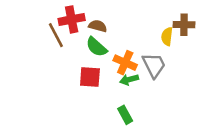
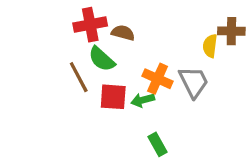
brown line: (56, 35) -> (79, 77), moved
green semicircle: (96, 47) -> (102, 59), moved
green arrow: (129, 80) -> (143, 100), moved

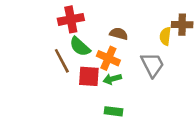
brown semicircle: (123, 33) -> (119, 34), moved
orange cross: (158, 79) -> (108, 58), moved
green rectangle: (158, 144) -> (114, 111), moved, turned -54

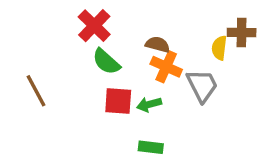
red cross: (71, 19) -> (94, 26), turned -35
orange cross: (108, 58) -> (166, 67), moved
brown line: (62, 61) -> (36, 91), moved

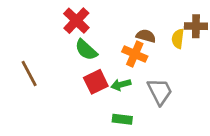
brown semicircle: (158, 44) -> (146, 36), moved
gray trapezoid: (202, 86) -> (160, 92), moved
red square: (118, 101) -> (96, 82), turned -30

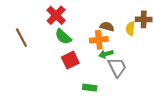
orange cross: (135, 54) -> (99, 40), turned -30
brown line: (29, 73) -> (21, 38), moved
green arrow: (121, 85) -> (106, 54), moved

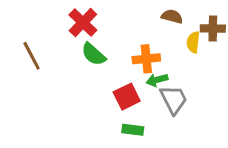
brown semicircle: (107, 26) -> (172, 16), moved
red square: (70, 60) -> (127, 97), moved

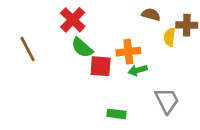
red square: (127, 97) -> (101, 66), moved, turned 30
gray trapezoid: (174, 100) -> (167, 101), moved

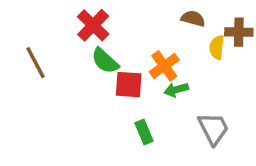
orange cross: (128, 52) -> (164, 66), turned -30
green rectangle: (116, 114) -> (144, 132), moved, turned 60

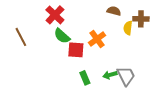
green arrow: (176, 90) -> (110, 75), moved

